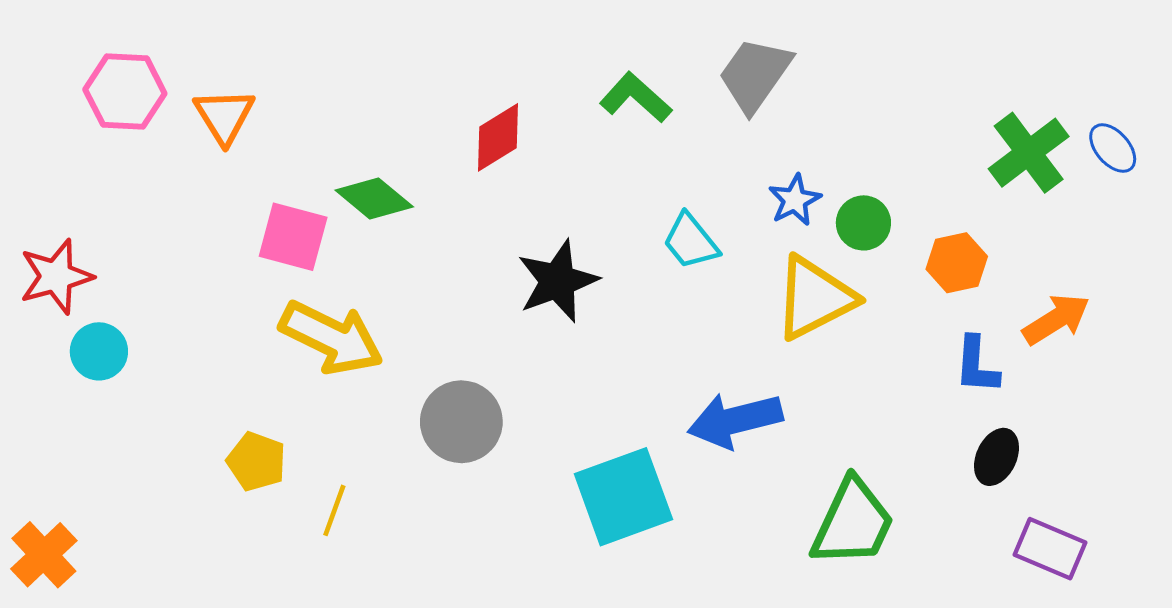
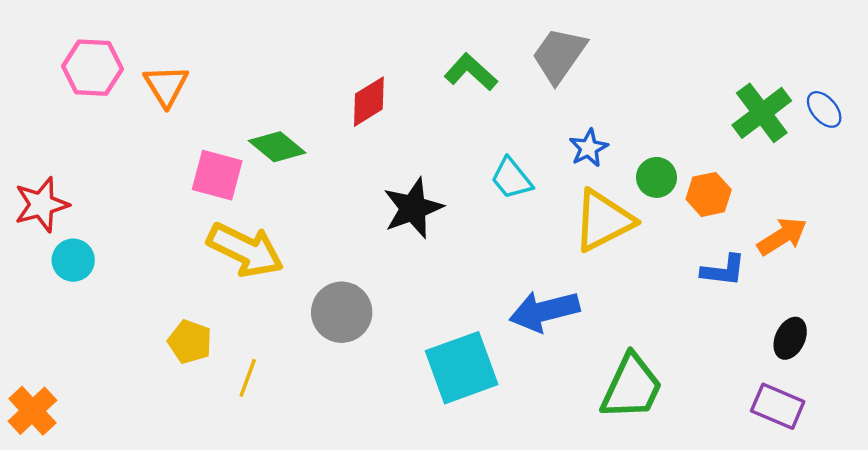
green circle: (863, 223) -> (657, 177), moved
blue L-shape: (977, 365) -> (723, 270), turned -87
black ellipse: (997, 457) -> (790, 338), moved

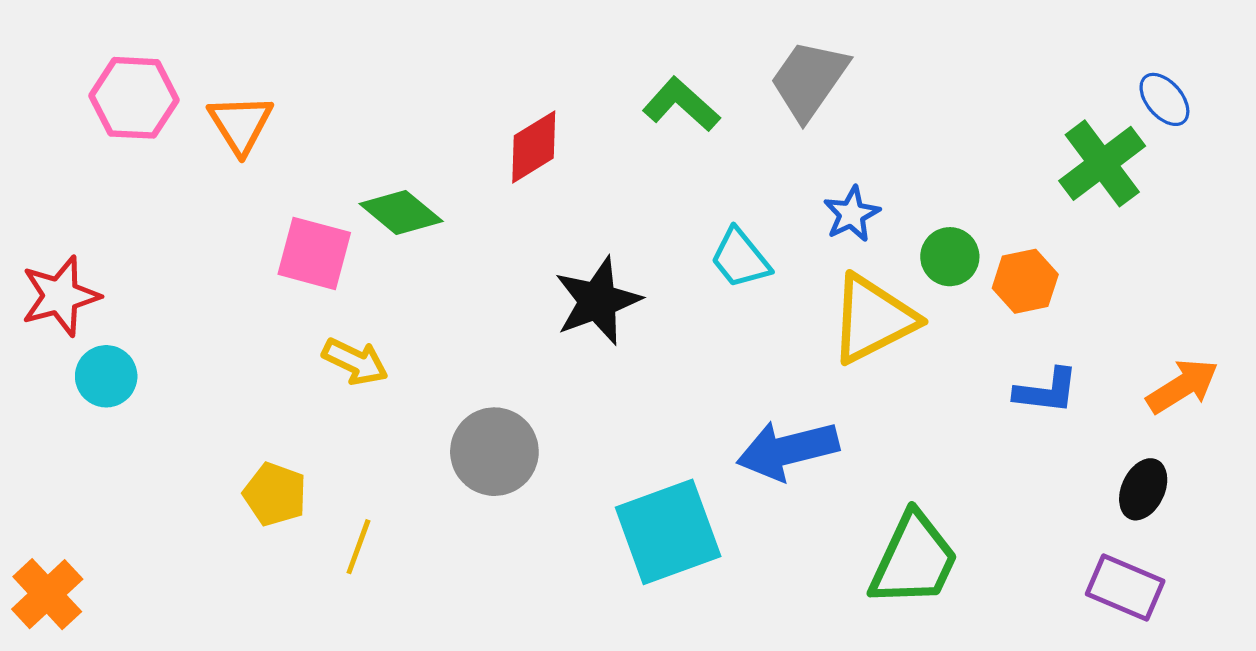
blue ellipse: (824, 109) -> (1164, 99), moved
orange arrow: (782, 236) -> (1182, 386), moved
yellow arrow: (245, 250) -> (355, 362), size x0.6

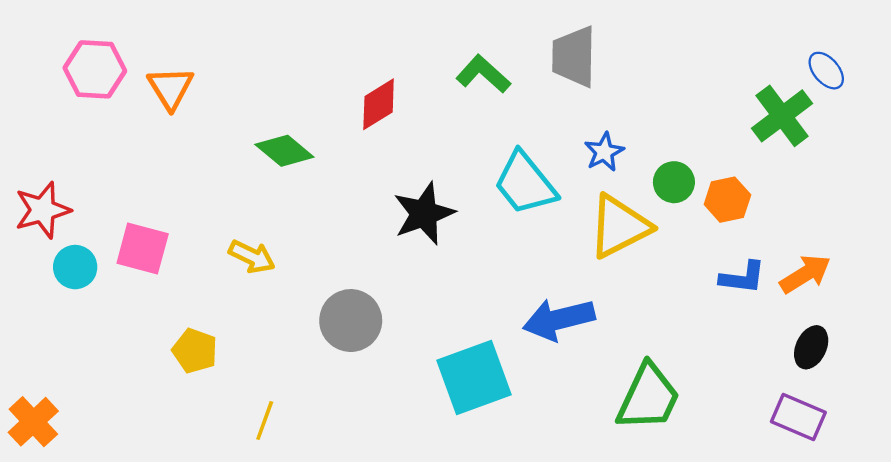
gray trapezoid: (809, 80) -> (574, 57), turned -34
pink square: (314, 253) -> (143, 248), moved
cyan trapezoid: (740, 258) -> (525, 183), size x1.5
orange arrow: (1182, 386) -> (805, 274), moved
yellow line: (358, 547) -> (265, 421), moved

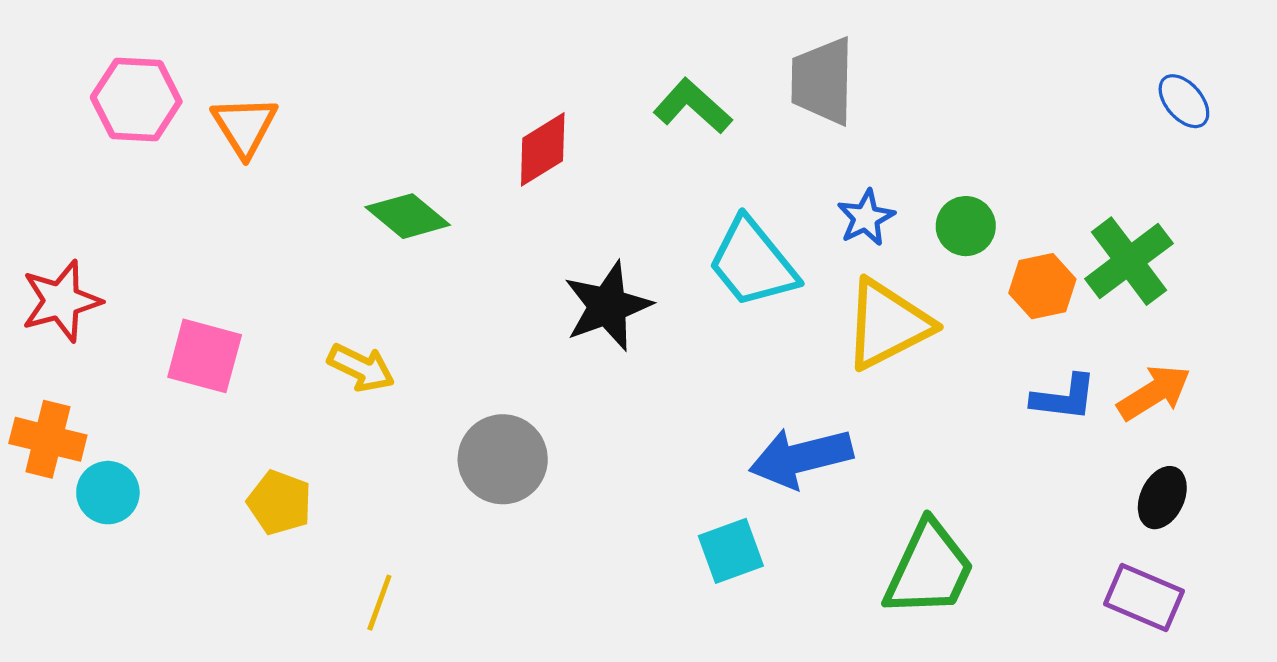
green cross: (782, 116) -> (1129, 261), moved
green circle: (674, 182) -> (966, 226), moved
cyan circle: (75, 267) -> (108, 493), moved
cyan square: (474, 378) -> (731, 551), moved, size x0.6
orange cross: (33, 422) -> (48, 439), moved, turned -33

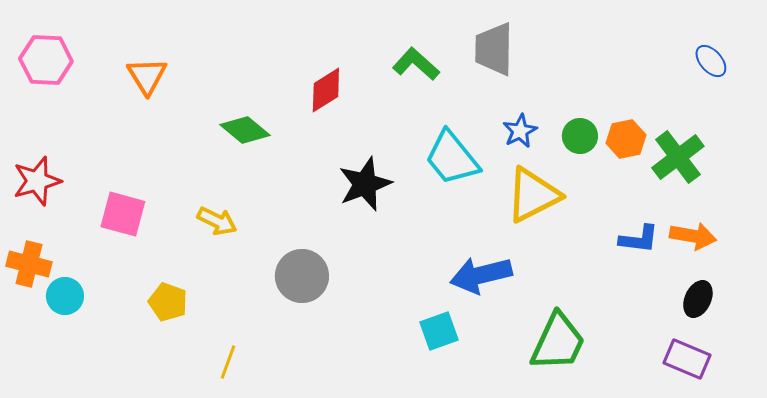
pink hexagon: (136, 99) -> (46, 60), moved
orange hexagon: (1042, 286) -> (626, 139), moved
orange arrow: (1154, 393) -> (693, 236), turned 42

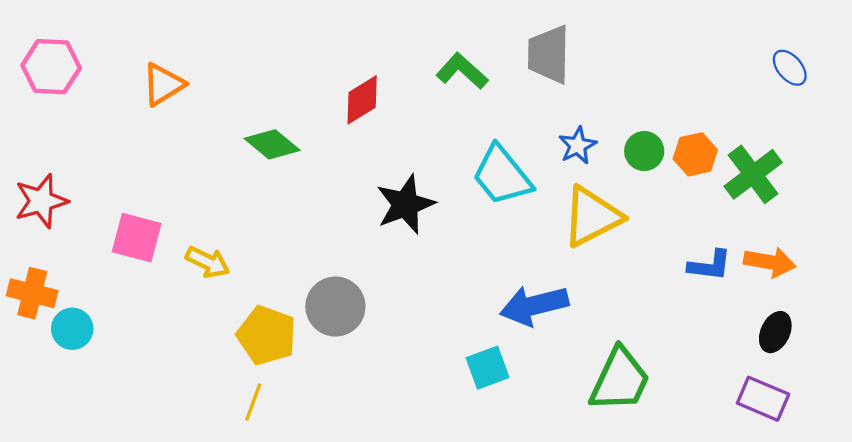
orange triangle: (147, 76) -> (163, 84), turned 30
yellow arrow: (217, 221) -> (208, 262), moved
yellow pentagon: (168, 302) -> (267, 335), moved, size x1.4

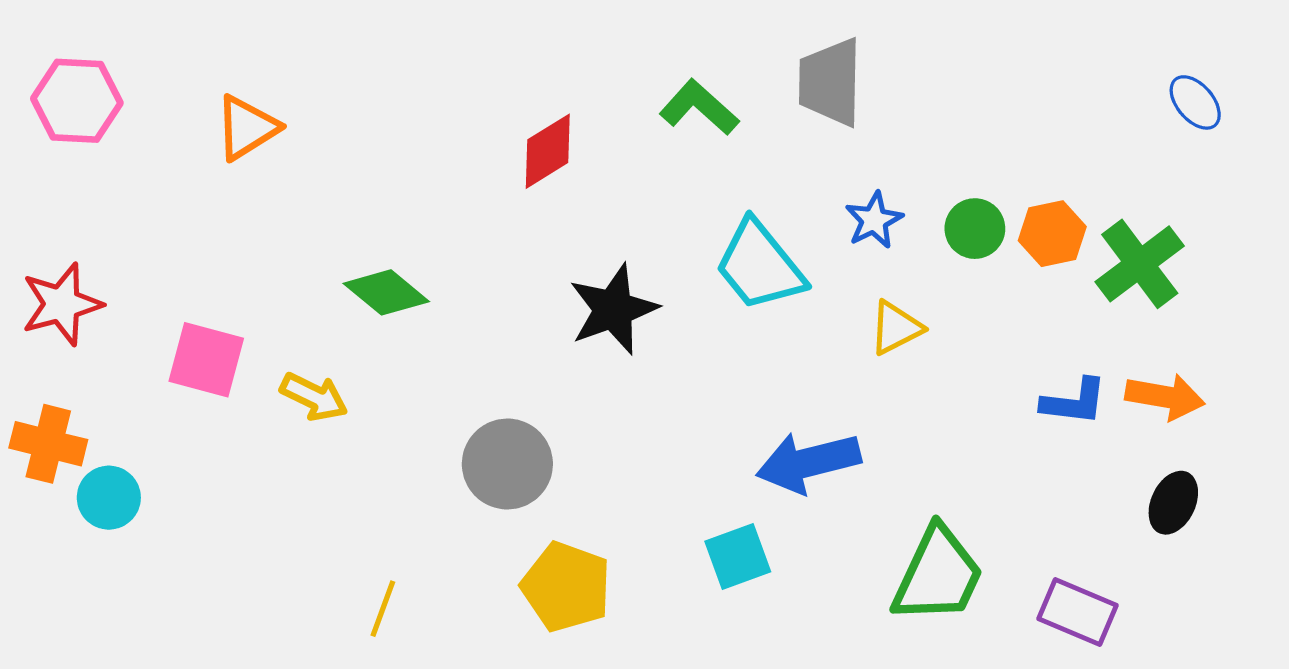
green diamond: (272, 144) -> (386, 292), moved
yellow triangle: (592, 217) -> (896, 328), size x0.6
yellow pentagon: (267, 335) -> (566, 587), moved
purple rectangle: (763, 399) -> (1077, 612), moved

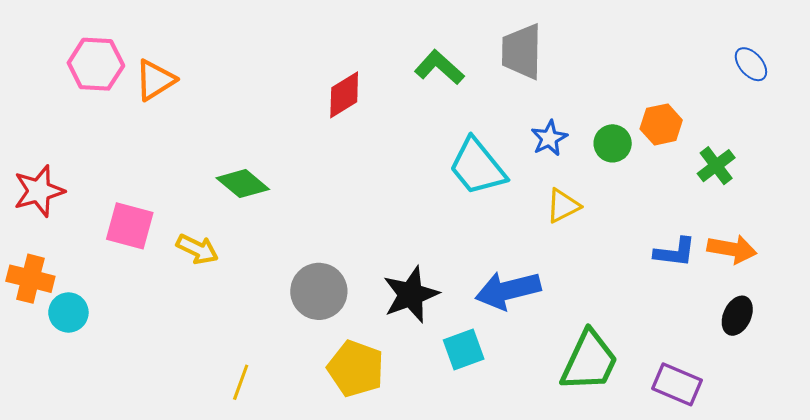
pink hexagon: (77, 101) -> (96, 64), moved
orange hexagon: (1052, 234) -> (661, 124), moved
green cross: (1140, 264) -> (716, 166), size x0.7
black star: (613, 309) -> (411, 295), moved

